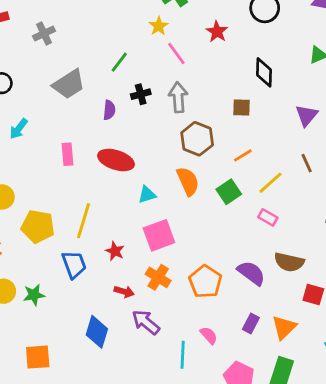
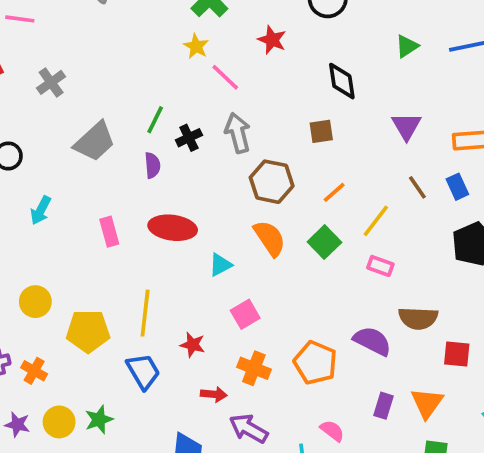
green line: (119, 62) -> (155, 120), moved
pink square: (159, 235) -> (245, 314), size x0.7

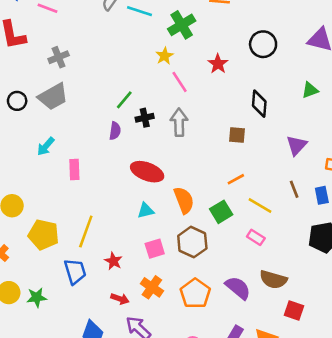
gray trapezoid: (95, 142) -> (53, 97), moved
brown hexagon: (272, 182) -> (192, 242), moved
cyan arrow: (41, 210) -> (46, 146), moved
yellow line: (376, 221) -> (260, 205), turned 70
red ellipse: (173, 228) -> (147, 172), moved

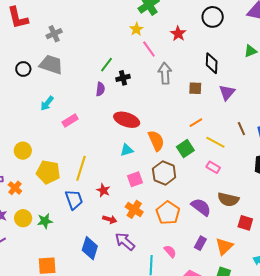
gray trapezoid: (53, 97) -> (51, 65), turned -130
gray arrow: (179, 122) -> (165, 73), moved
purple triangle: (297, 145) -> (227, 92), moved
pink rectangle: (74, 170) -> (70, 120), turned 63

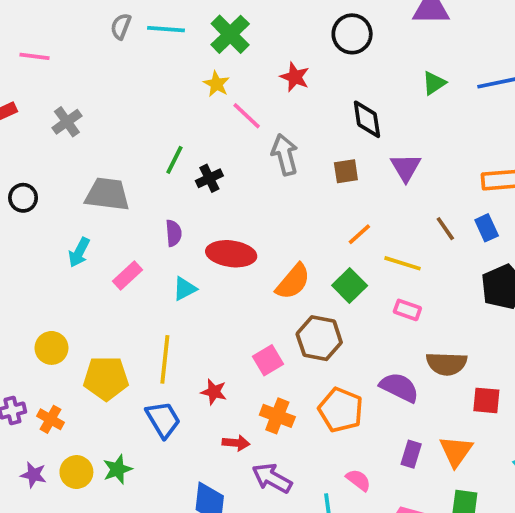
gray trapezoid: (51, 65) -> (107, 194), moved
purple semicircle: (100, 89) -> (174, 233), moved
orange semicircle: (156, 141) -> (293, 282), turned 75
cyan triangle: (127, 150) -> (185, 289), moved

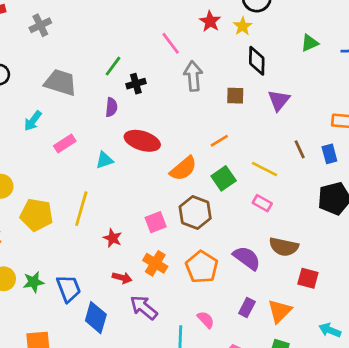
yellow star: (216, 84) -> (243, 26), moved
purple semicircle: (174, 233) -> (111, 107), moved
orange line: (359, 234) -> (219, 141), moved
blue trapezoid: (163, 420) -> (69, 288), moved

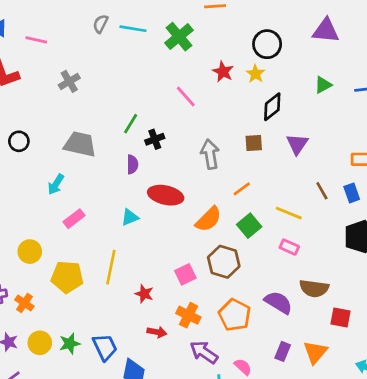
gray cross: (40, 25) -> (69, 81), moved
black diamond: (257, 61) -> (272, 107), turned 56
gray arrow: (193, 76) -> (210, 154), moved
pink rectangle: (65, 144) -> (74, 219), moved
purple arrow: (144, 308) -> (204, 352), moved

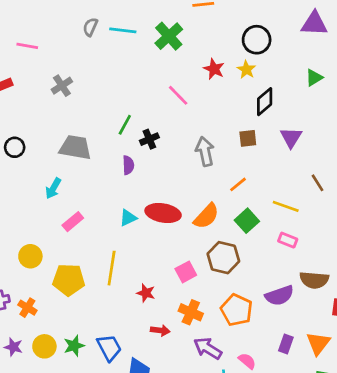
red ellipse: (166, 195) -> (163, 213), moved
purple semicircle: (278, 302) -> (279, 296), turned 132

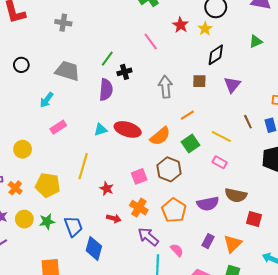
gray cross: (62, 86) -> (63, 23), turned 35
purple semicircle: (128, 165) -> (106, 90), size x1.5
yellow pentagon: (69, 280) -> (48, 185), moved

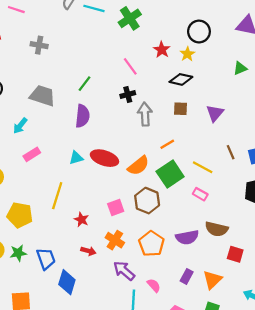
black diamond: (216, 55) -> (181, 79), moved, turned 45
black cross: (124, 72) -> (128, 94), moved
green square: (190, 144) -> (170, 174), size x1.4

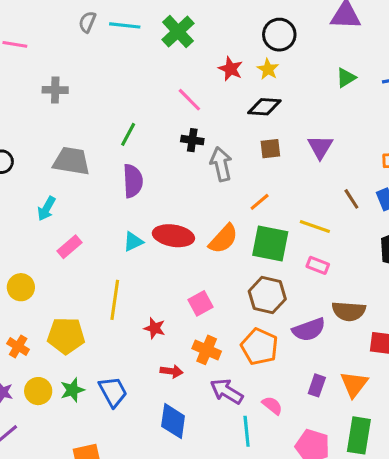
black cross: (128, 94) -> (192, 140), turned 32
green square: (170, 174) -> (270, 244), turned -36
brown hexagon: (147, 201) -> (267, 295), moved
blue diamond: (67, 282) -> (173, 421), moved

